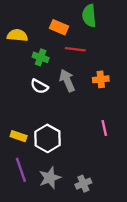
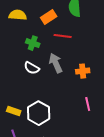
orange rectangle: (59, 27) -> (49, 17), turned -56
yellow semicircle: (17, 35) -> (18, 15), moved
orange cross: (101, 79) -> (83, 71), moved

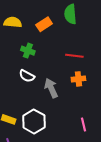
red line: (63, 36) -> (74, 56), moved
gray arrow: (56, 63) -> (51, 88), moved
pink line: (88, 104) -> (84, 124), moved

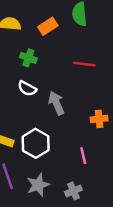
orange cross: (78, 79) -> (99, 119), moved
pink line: (84, 124) -> (83, 156), moved

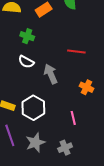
red line: (84, 64) -> (76, 51), moved
orange cross: (99, 119) -> (87, 87), turned 32

